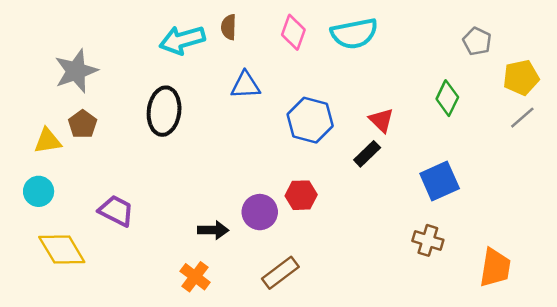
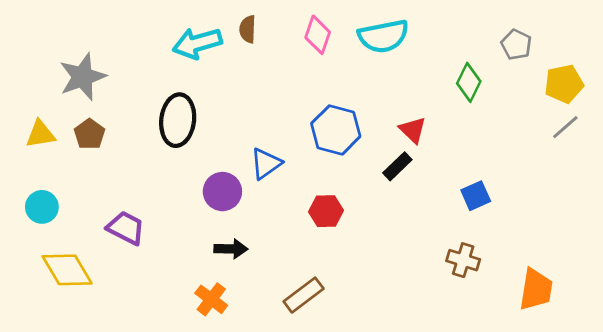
blue triangle: (246, 85) -> (266, 164), moved, turned -32
green diamond: (447, 98) -> (469, 82), moved
yellow triangle: (48, 141) -> (41, 134), moved
blue square: (440, 181) -> (476, 196), size x0.7
purple circle: (260, 212) -> (222, 192), moved

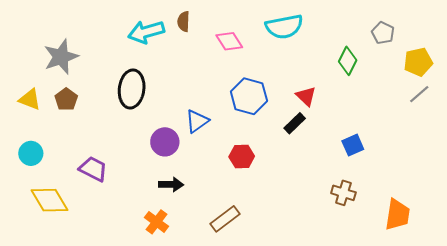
pink diamond: (318, 35) -> (229, 41), moved, turned -52
yellow triangle: (41, 134) -> (30, 99), turned 30

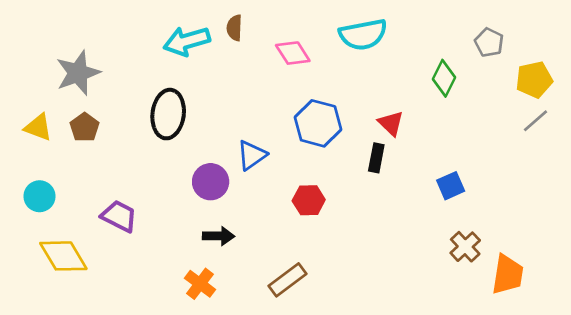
black rectangle: (295, 123) -> (376, 158), turned -35
brown cross: (343, 193) -> (465, 247), moved, turned 30

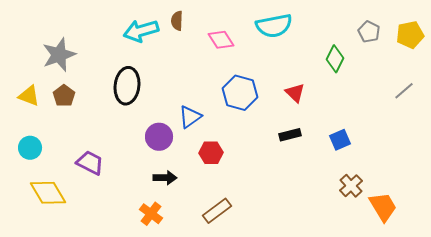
yellow pentagon: (534, 80) -> (410, 35), moved
black rectangle: (376, 158) -> (290, 135), moved, turned 65
red hexagon: (309, 200) -> (211, 153), moved
orange trapezoid: (508, 275) -> (383, 207), turned -40

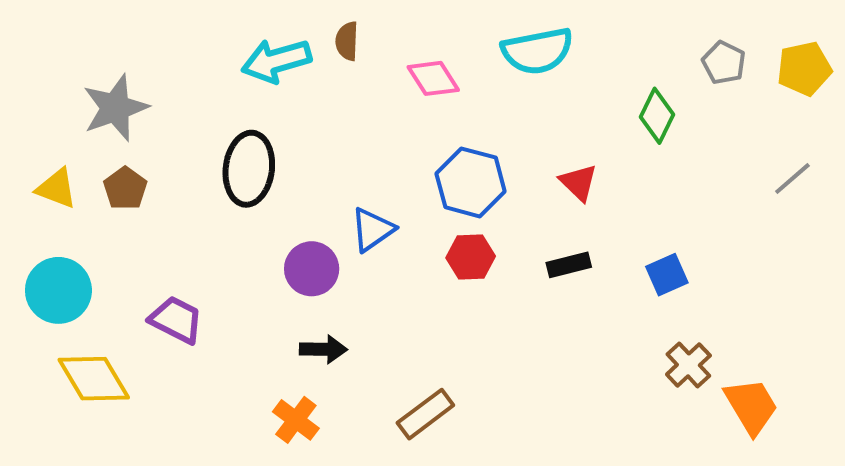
cyan circle: (30, 148) -> (58, 290), size x1.4
red hexagon: (211, 153) -> (471, 257), moved

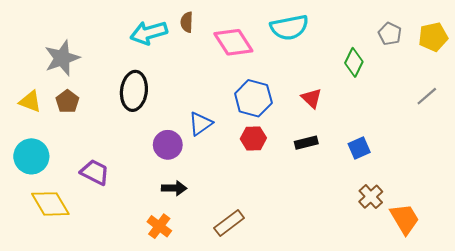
pink diamond: (433, 78) -> (233, 42), size x1.4

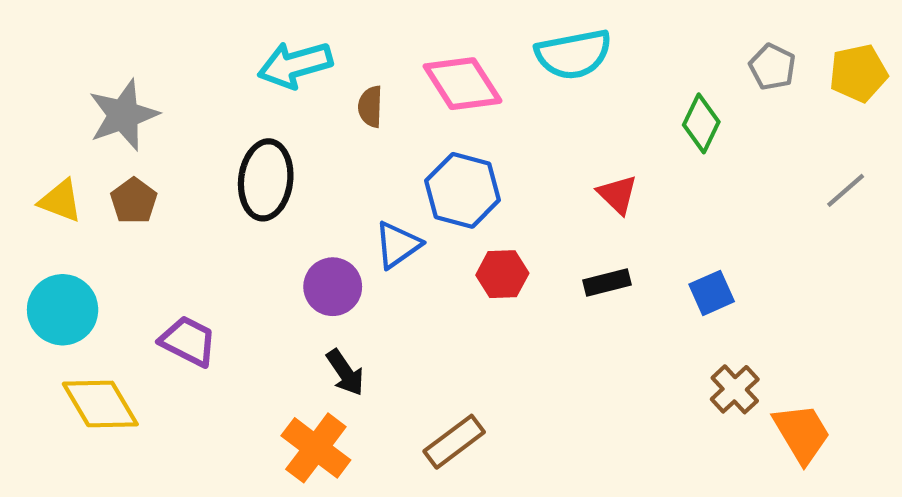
brown semicircle: (187, 22) -> (370, 107), moved
blue hexagon: (253, 98) -> (463, 190), moved
black arrow: (174, 188) -> (345, 373), turned 55
orange cross: (159, 226) -> (316, 448), size x1.4

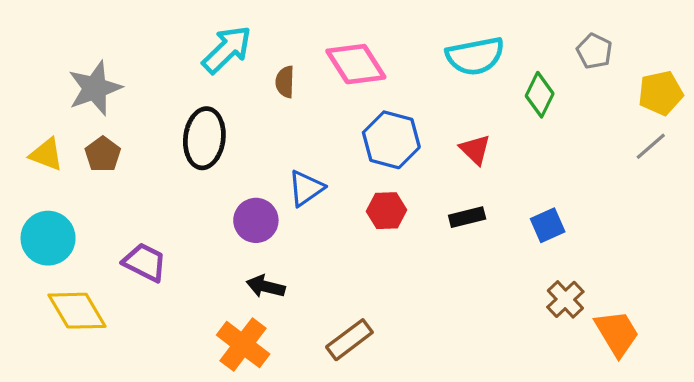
cyan semicircle: (573, 54) -> (475, 56), moved
cyan arrow: (295, 65) -> (227, 50), turned 152
yellow pentagon: (858, 73) -> (660, 93), moved
blue hexagon: (463, 190) -> (391, 140), moved
black arrow: (345, 373) -> (266, 286), turned 138

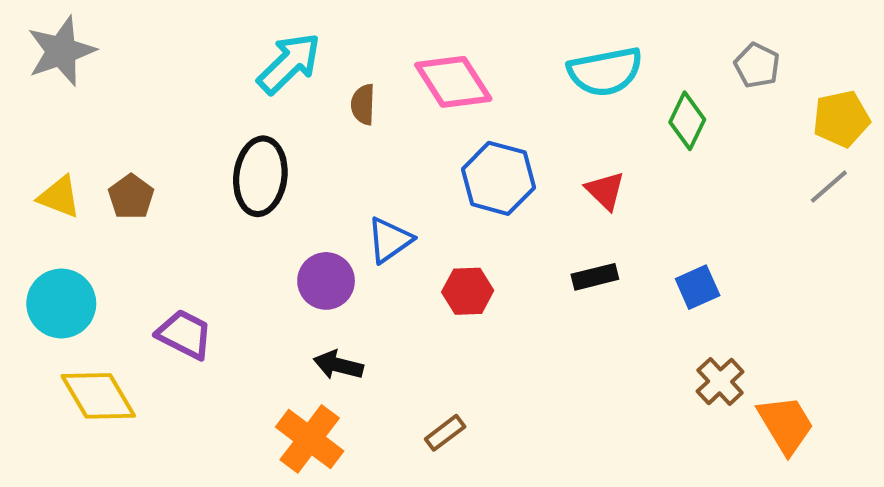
gray star: (95, 88) -> (61, 51), moved
red hexagon: (386, 211) -> (468, 291), moved
brown rectangle: (349, 340) -> (445, 433), size x0.7

